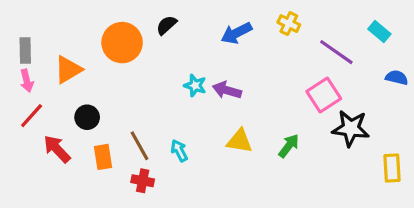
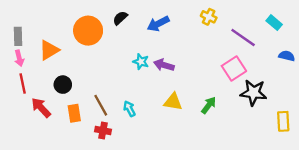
blue arrow: (236, 33) -> (158, 24), moved
red line: (32, 116) -> (23, 83), turned -54

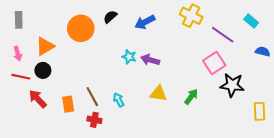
yellow cross: (209, 17) -> (191, 16), size x1.5
gray rectangle: (18, 36) -> (19, 20), moved
red line: (23, 83) -> (21, 77), turned -66
black circle: (63, 85) -> (43, 70), moved

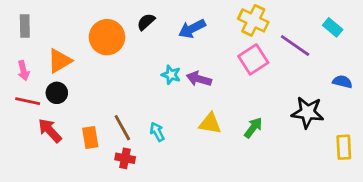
blue semicircle: (263, 51) -> (342, 82), moved
pink square: (214, 63) -> (253, 59), moved

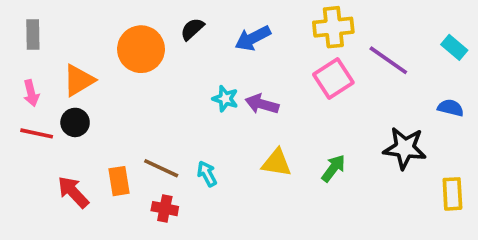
yellow cross: (253, 20) -> (333, 27), turned -32
cyan rectangle: (333, 27) -> (454, 47), moved
brown line: (122, 128) -> (161, 168), turned -36
red arrow: (50, 130) -> (73, 192), moved

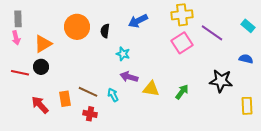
black semicircle: (192, 29) -> (105, 31), moved, turned -40
pink arrow: (31, 93) -> (16, 38), moved
purple arrow: (262, 104) -> (129, 77), moved

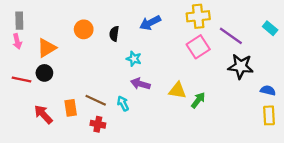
orange circle: (77, 27) -> (84, 29), size x0.7
blue semicircle: (246, 59) -> (268, 90), moved
black star: (221, 81) -> (241, 66), moved
yellow triangle: (151, 89) -> (177, 90), moved

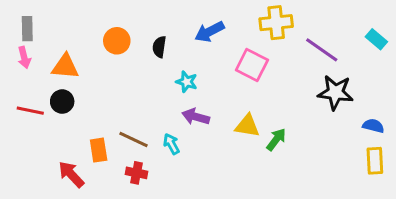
pink square: (198, 47) -> (252, 65), moved, turned -30
orange triangle: (47, 48) -> (65, 67), turned 36
red arrow: (43, 114) -> (71, 174), moved

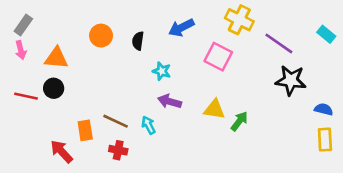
yellow cross: (276, 23) -> (239, 20), turned 32
gray rectangle: (27, 29) -> (23, 25), turned 36

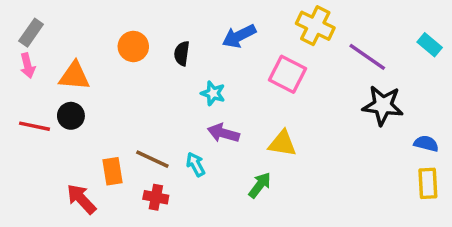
green arrow: (239, 121) -> (260, 185), moved

